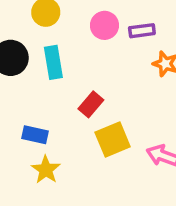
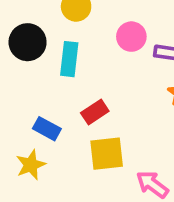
blue rectangle: (35, 135) -> (47, 129), moved

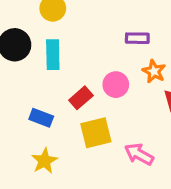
pink circle: (131, 37) -> (116, 85), moved
yellow star: (31, 165) -> (44, 161), moved

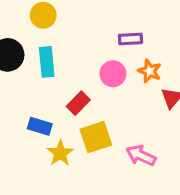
pink circle: (116, 85) -> (113, 74), moved
yellow star: (44, 161) -> (60, 153), moved

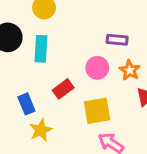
blue rectangle: (40, 126) -> (26, 104), turned 42
yellow square: (96, 137) -> (97, 111), moved

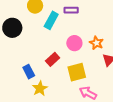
purple rectangle: (117, 40) -> (71, 10), moved
cyan rectangle: (41, 49) -> (51, 20), moved, turned 30

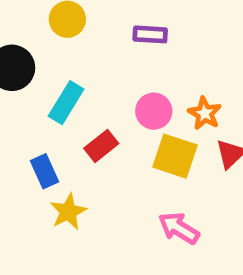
cyan rectangle: (51, 20) -> (66, 103), moved
yellow square: (77, 72) -> (175, 156), moved, turned 30

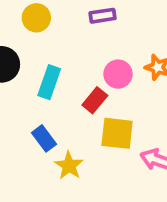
red rectangle: (101, 146) -> (95, 100), moved
yellow square: (175, 156) -> (117, 133), moved

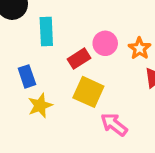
cyan rectangle: (49, 82) -> (46, 31), turned -40

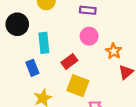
pink circle: (105, 43) -> (89, 36), moved
blue rectangle: (27, 76) -> (32, 68), moved

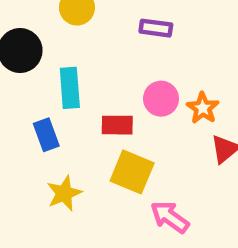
pink circle: (89, 36) -> (161, 99), moved
red rectangle: (69, 62) -> (117, 125), turned 35

